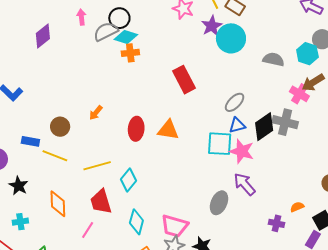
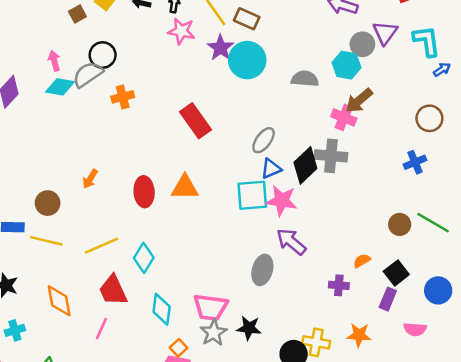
cyan diamond: (126, 37) -> (60, 87), moved

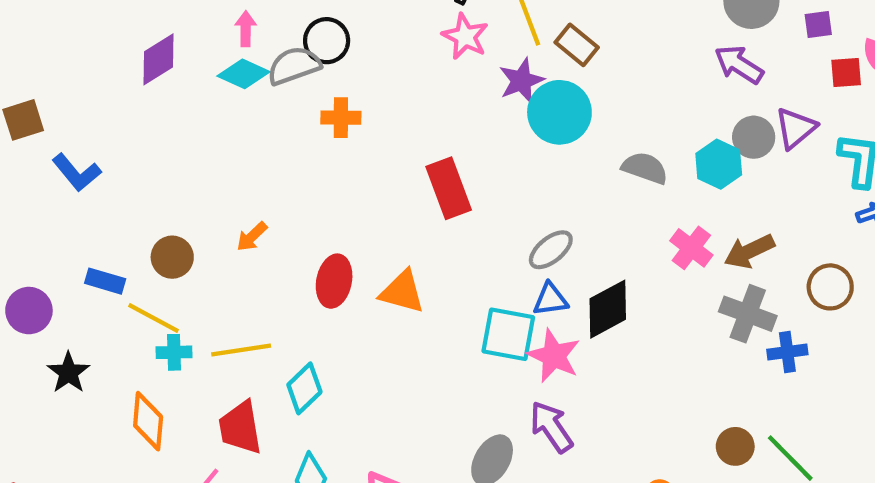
brown arrow: (359, 101) -> (749, 251), moved
gray cross: (331, 156) -> (748, 314), moved
cyan cross: (15, 330) -> (174, 352), moved

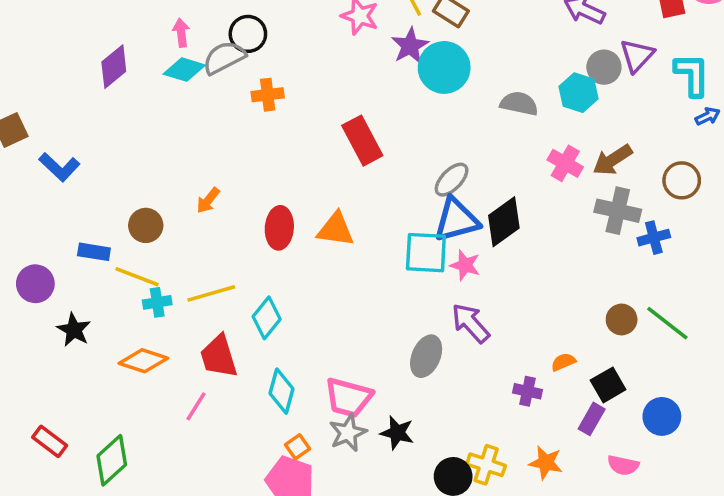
blue triangle: (550, 299) -> (456, 220), size x1.6
pink star: (554, 356) -> (465, 265), size x0.7
orange diamond: (148, 421) -> (143, 361), turned -69

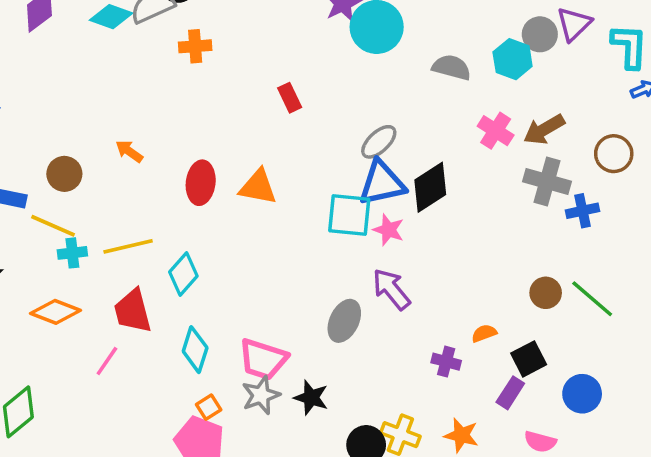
red rectangle: (362, 141) -> (290, 98), size x0.6
orange arrow: (208, 200) -> (129, 151), turned 84

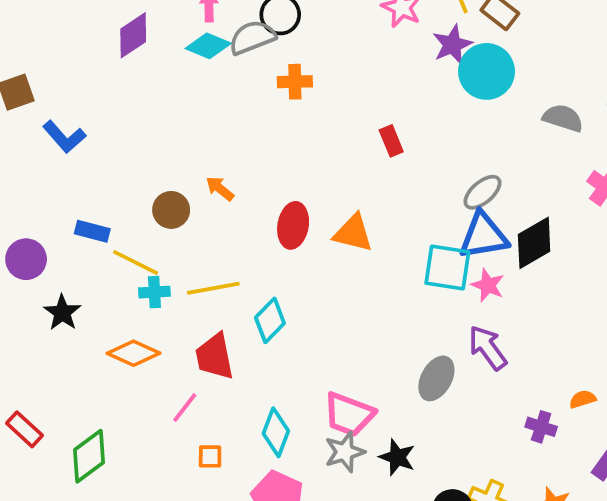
brown circle: (64, 174) -> (171, 210), moved
cyan diamond: (195, 350) -> (276, 432), moved
orange square: (209, 407) -> (210, 456), moved, turned 30

